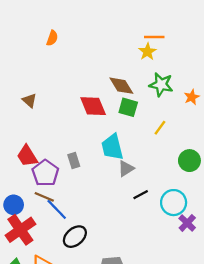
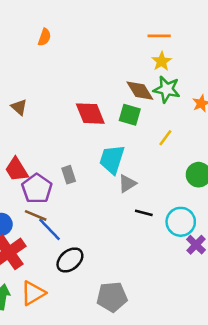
yellow star: (147, 52) -> (162, 61), moved
brown diamond: (121, 86) -> (140, 91), moved
cyan trapezoid: (112, 147) -> (112, 159), turned 32
black line: (141, 195) -> (144, 213), turned 42

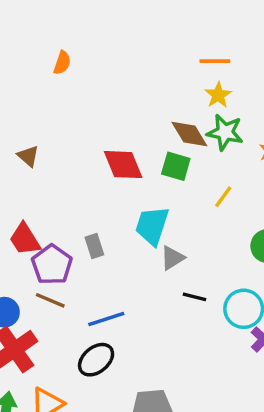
blue line: (50, 229) -> (106, 319), moved, turned -64

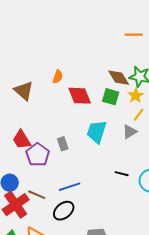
orange semicircle: (62, 63) -> (58, 77), moved
yellow star: (218, 95) -> (136, 96), moved
brown triangle: (28, 156) -> (24, 91), size x1.5
gray triangle: (172, 258) -> (130, 132), moved
brown line: (50, 300) -> (37, 195), moved

